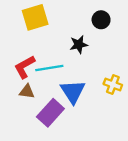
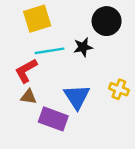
black circle: (101, 20) -> (107, 21), size x1.5
cyan line: (49, 68) -> (50, 51), moved
purple rectangle: (50, 113) -> (53, 119), turned 68

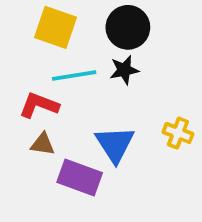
yellow square: (37, 19) -> (56, 27), turned 36
black circle: (107, 21) -> (128, 27), moved
red L-shape: (26, 71) -> (39, 105), turned 50

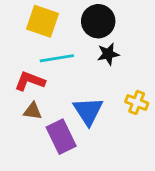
black star: (124, 70) -> (108, 54), moved
purple rectangle: (80, 178) -> (61, 137), turned 44

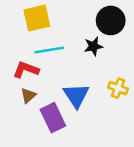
yellow square: (43, 21) -> (37, 18), turned -32
black circle: (98, 21) -> (111, 20), moved
brown triangle: (33, 111) -> (28, 95), turned -49

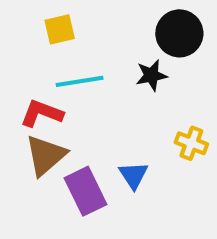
yellow square: (37, 18) -> (60, 29), size x0.7
brown triangle: (28, 95) -> (46, 155), size x1.6
blue triangle: (76, 95) -> (133, 175), moved, size x0.7

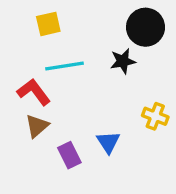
red L-shape: (42, 113) -> (34, 92), turned 32
brown triangle: (46, 155) -> (37, 126), size x0.7
purple rectangle: (86, 191) -> (69, 155), size x0.7

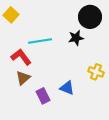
yellow square: (48, 24) -> (11, 15), moved, turned -35
blue triangle: (108, 142) -> (67, 88), turned -35

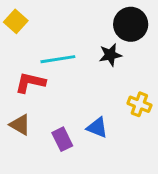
red L-shape: (21, 57) -> (30, 82), turned -40
brown triangle: (23, 78) -> (20, 125), moved, turned -49

